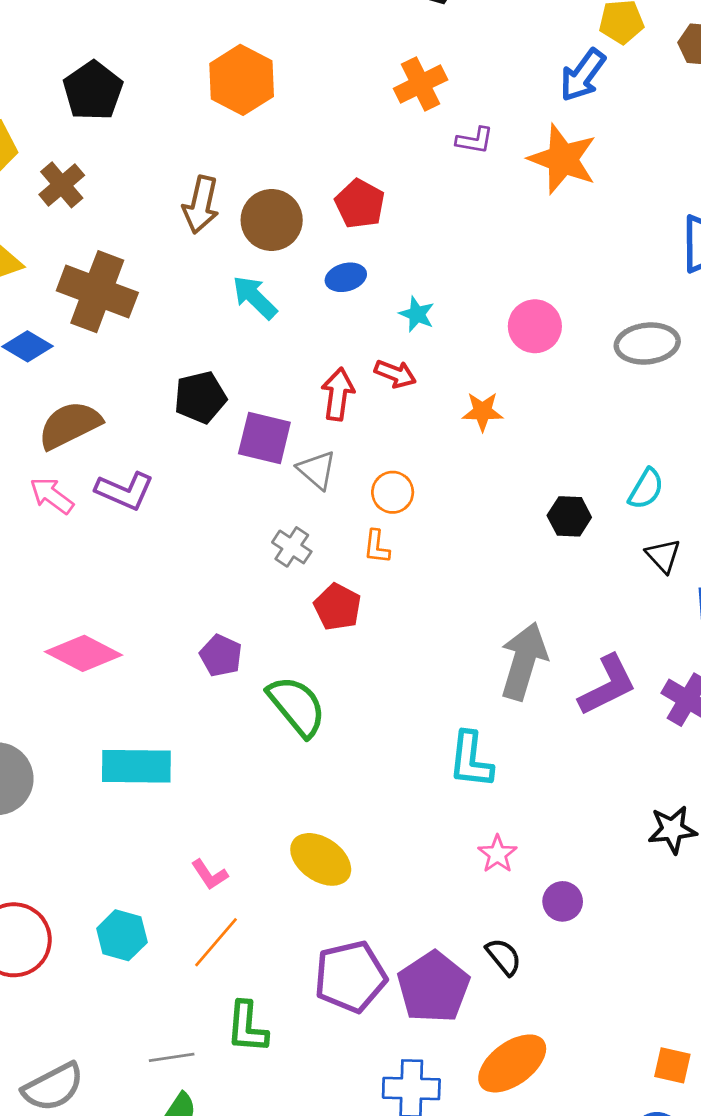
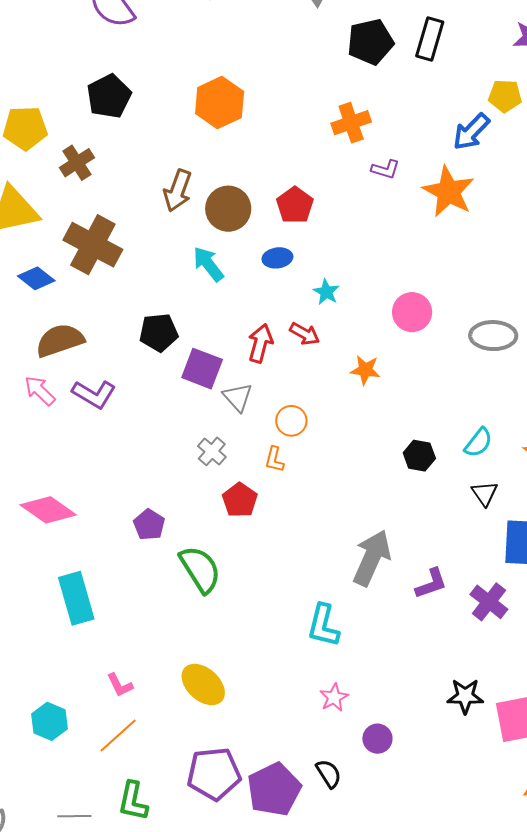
purple L-shape: (607, 685) -> (431, 584), size x0.7
cyan rectangle: (136, 766) -> (76, 598), turned 66

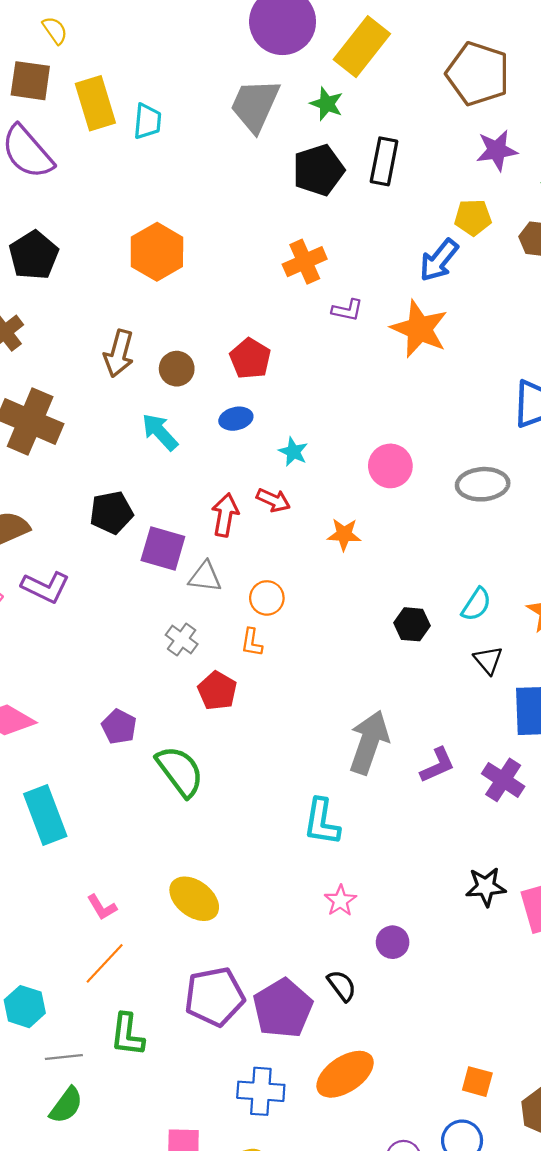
brown circle: (228, 209) -> (177, 369), size x0.7
gray triangle: (238, 397) -> (205, 577), turned -36
cyan hexagon: (49, 721) -> (25, 1007), moved

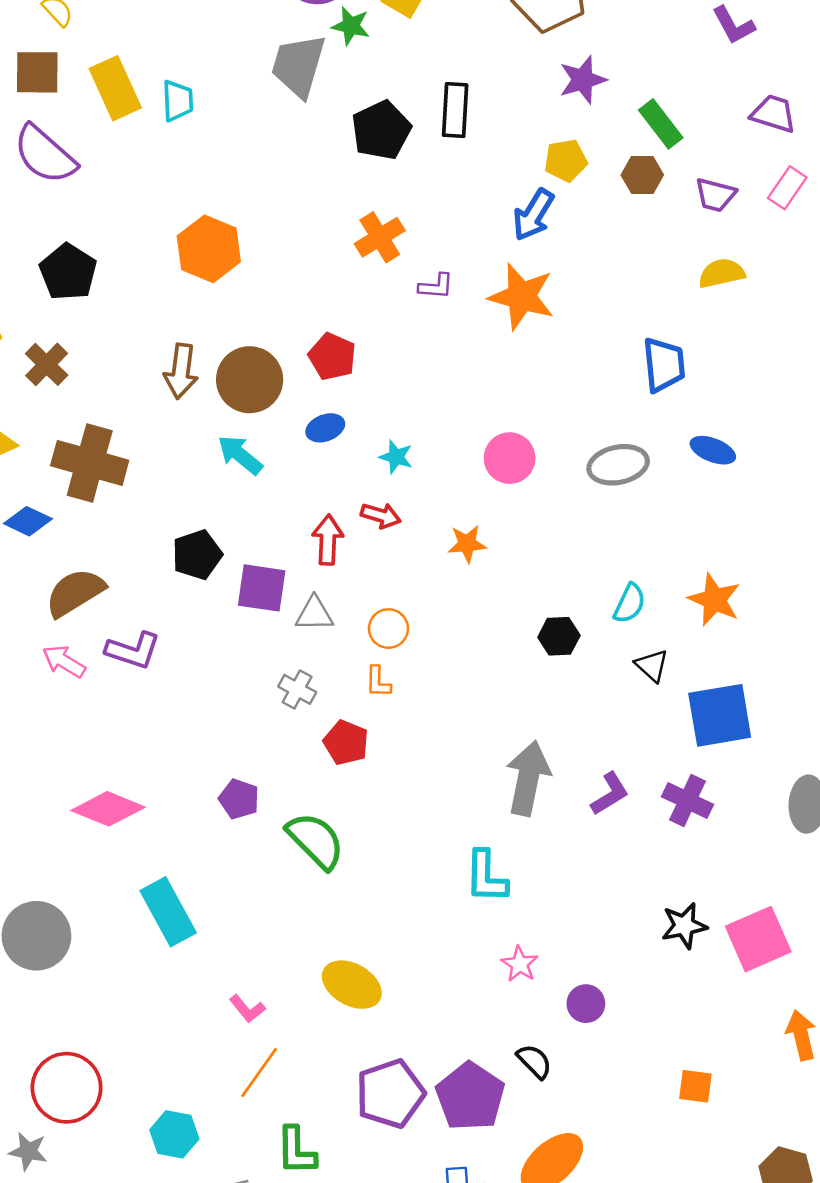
green star: (327, 104) -> (351, 26), moved
brown circle: (177, 369) -> (250, 380), size x1.6
orange square: (477, 1082) -> (695, 1086), moved

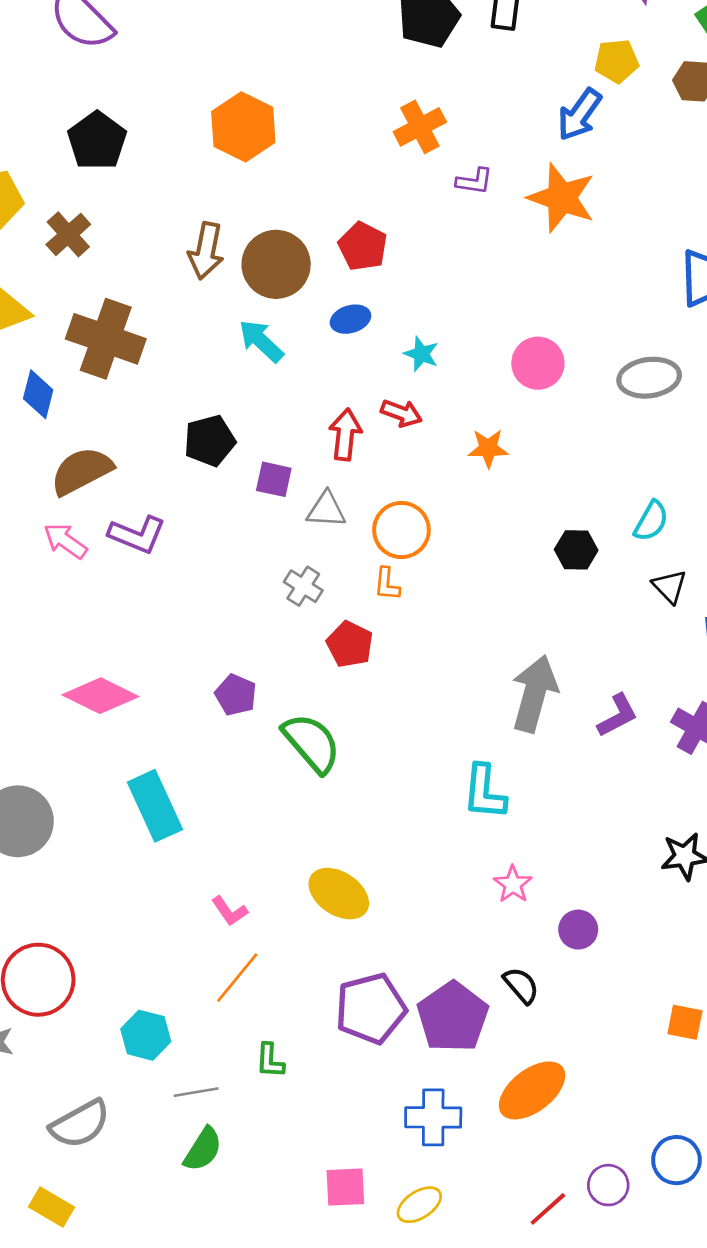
blue diamond: (28, 521) -> (38, 394), turned 75
purple square: (262, 588) -> (274, 479), size x0.7
orange circle: (388, 629) -> (401, 530), size x1.4
green L-shape: (296, 1151) -> (270, 1061), size x0.7

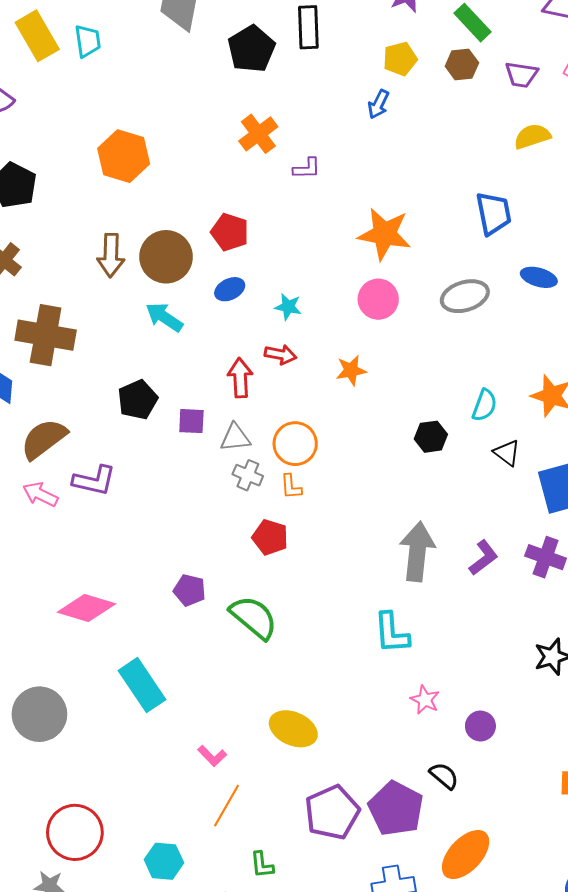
blue arrow: (579, 115) -> (378, 104), size x0.7
orange star: (562, 198) -> (385, 234), moved
gray cross: (303, 586) -> (248, 475), moved

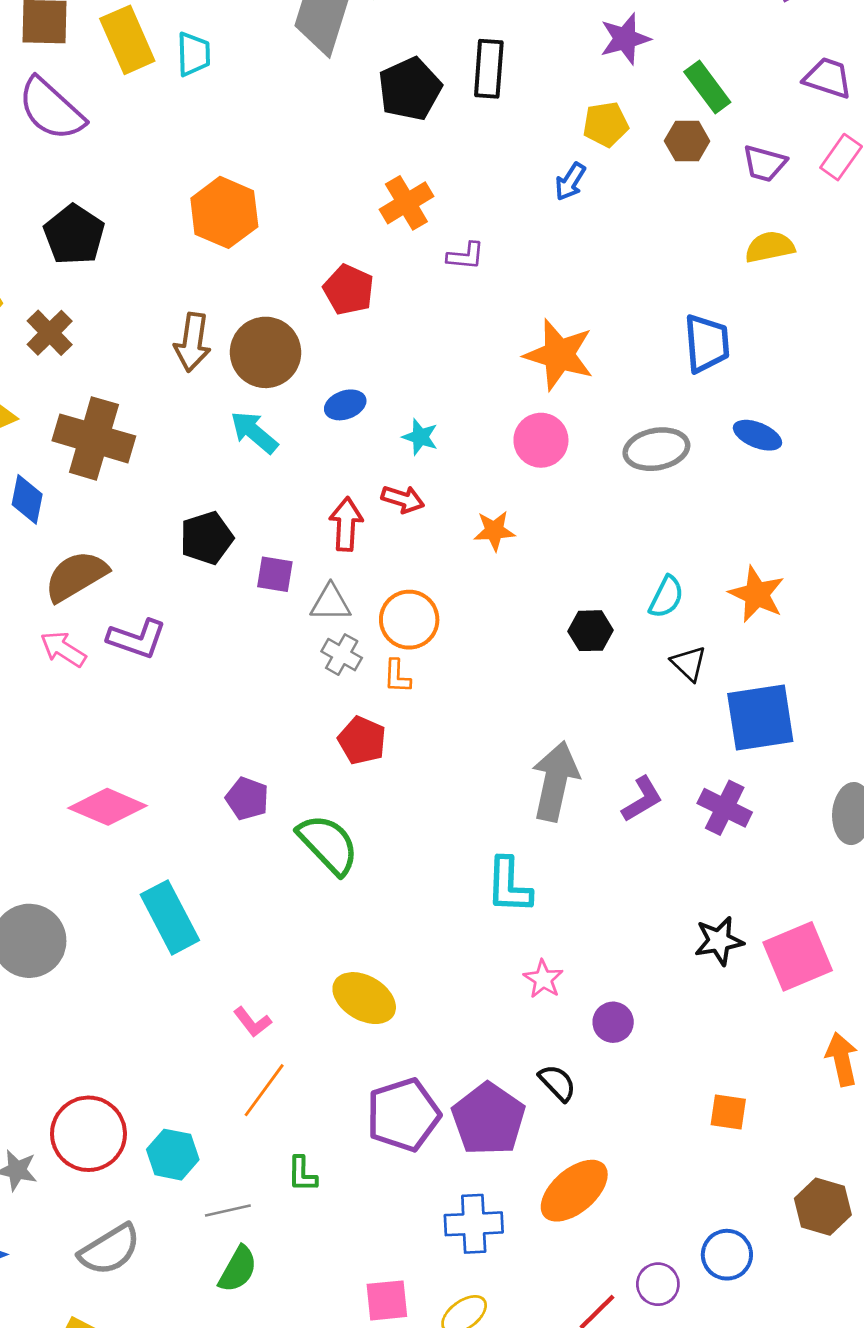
red pentagon: (230, 232) -> (349, 290), moved
red circle: (75, 832) -> (88, 1134), moved

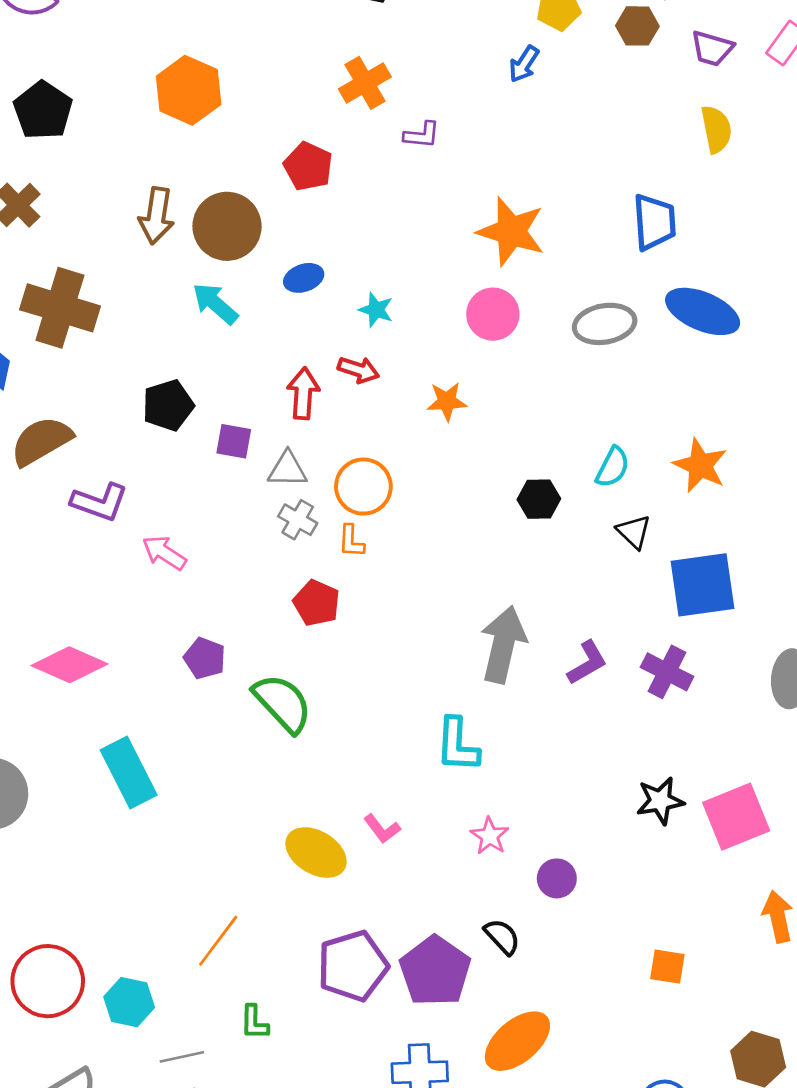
yellow semicircle: (770, 247) -> (716, 129), turned 90
blue ellipse: (757, 435) -> (703, 311), size x1.6
pink arrow: (63, 649) -> (164, 553), moved
pink L-shape: (252, 1022) -> (382, 829), moved

